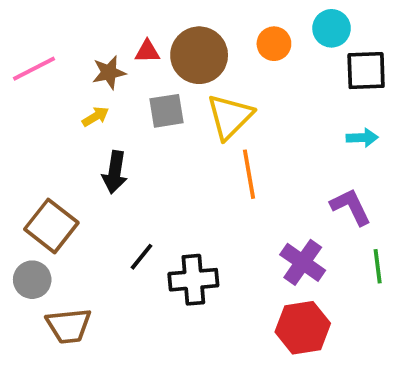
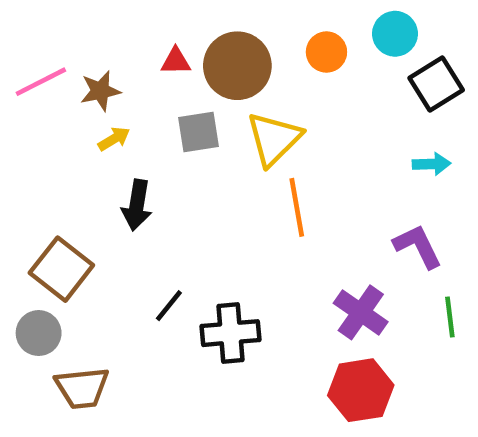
black square: (366, 71) -> (436, 84), turned -30
brown star: (109, 72) -> (100, 91), moved

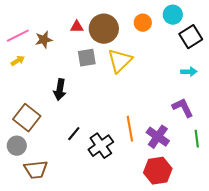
yellow arrow: (114, 139) -> (18, 61), moved
orange line: (297, 207) -> (130, 129), moved
black cross: (231, 333) -> (101, 146), turned -30

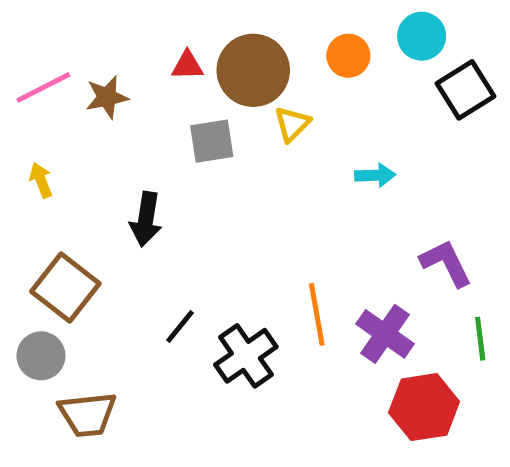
yellow arrow: (18, 61) -> (41, 180), moved, turned -80
yellow triangle: (120, 61) -> (292, 124), moved, size x0.6
cyan arrow: (189, 72) -> (375, 175), moved
red hexagon: (158, 171) -> (424, 407), moved

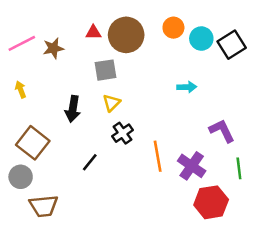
cyan circle: (422, 36) -> (201, 39), moved
yellow triangle: (292, 124) -> (112, 103), moved
black cross: (246, 356) -> (122, 133), moved, size x0.7

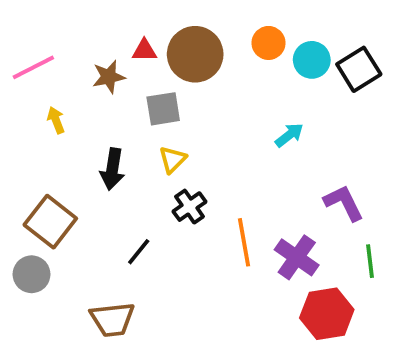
brown star: (53, 48) -> (109, 77), moved
cyan arrow: (187, 87) -> (289, 135), turned -36
yellow arrow: (21, 89) -> (56, 120), moved
brown trapezoid: (44, 206) -> (112, 319), moved

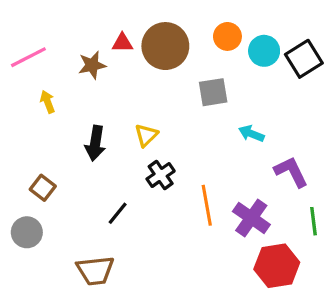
gray square: (163, 109) -> (213, 92), moved
cyan arrow: (289, 135) -> (251, 134), moved, turned -120
brown square: (50, 222) -> (43, 188), size x0.6

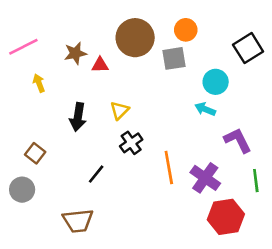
red triangle: (122, 43) -> (100, 65), moved
cyan circle: (264, 51) -> (216, 82), moved
gray square: (213, 92) -> (174, 58), moved

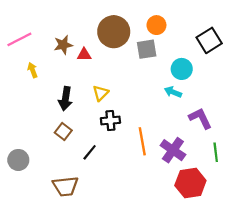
black cross: (131, 143) -> (110, 120), turned 30
brown square: (35, 153) -> (63, 131), moved
black line: (96, 174) -> (90, 152), moved

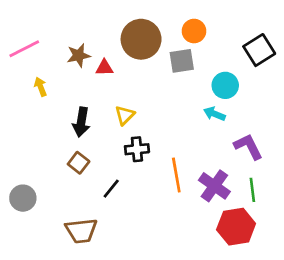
green line: (216, 152) -> (252, 190), moved

